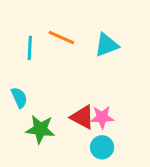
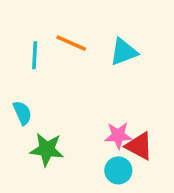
red triangle: (82, 117) -> (139, 146), moved

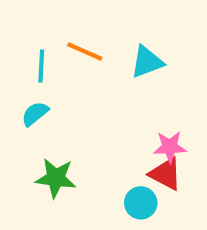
cyan semicircle: (22, 113) -> (35, 114), moved, turned -105
pink star: (118, 136) -> (170, 147), moved

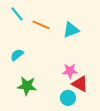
cyan line: (41, 66) -> (17, 14), moved, turned -42
pink star: (170, 147) -> (70, 71), moved

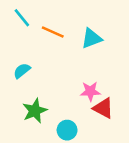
green star: (27, 86) -> (35, 111), turned -30
cyan circle: (68, 98) -> (67, 130), moved

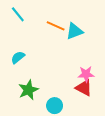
orange line: (53, 32) -> (56, 26), moved
pink star: (90, 91) -> (86, 74), moved

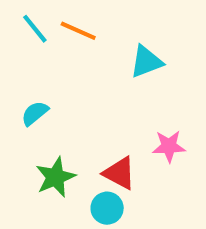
orange line: (56, 26) -> (78, 31), moved
red triangle: (84, 88) -> (119, 173), moved

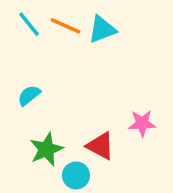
cyan triangle: (146, 62) -> (102, 29), moved
cyan circle: (107, 208) -> (76, 175), moved

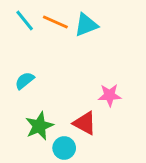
pink star: (142, 123) -> (110, 95), moved

